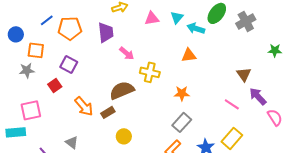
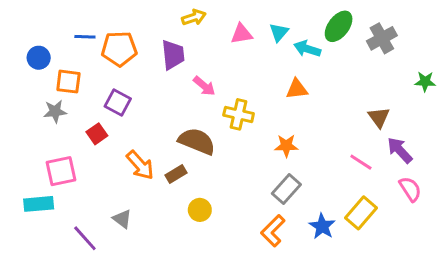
blue line: (47, 20) -> (85, 37), turned 40
brown semicircle: (122, 90) -> (197, 141), turned 45
pink semicircle: (275, 117) -> (410, 189), moved

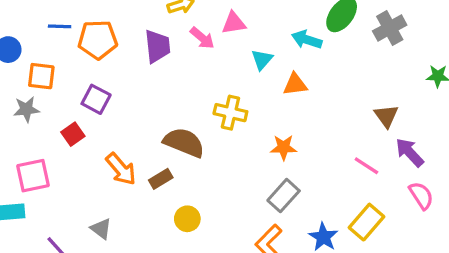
cyan triangle: (279, 32) -> (262, 60), moved
pink arrow: (204, 86) -> (202, 38), moved

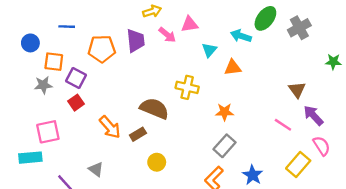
orange pentagon: (98, 40) -> (102, 49), moved
purple square: (96, 99) -> (76, 78), moved
yellow rectangle: (366, 222) -> (298, 165), moved

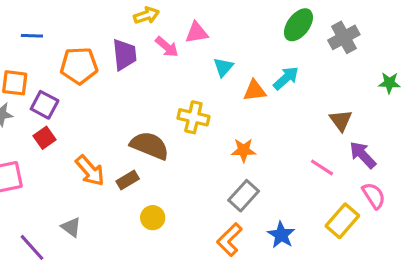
cyan arrow: (241, 36) -> (286, 78), moved, turned 120

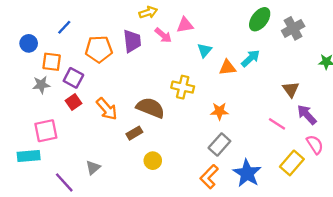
blue line: (32, 36) -> (64, 27), turned -49
orange arrow: (90, 171) -> (107, 109), moved
gray triangle: (71, 227) -> (93, 168), turned 42
blue star: (281, 235) -> (247, 173), size x1.4

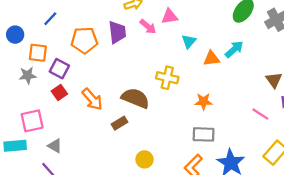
gray rectangle: (219, 145) -> (204, 134), turned 50
yellow circle: (153, 161) -> (145, 159), moved
gray triangle: (93, 168) -> (55, 146), moved, turned -49

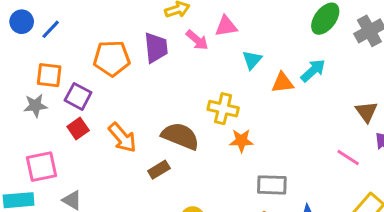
blue line: (50, 19) -> (51, 29), moved
blue circle: (15, 35) -> (22, 22), moved
orange star: (204, 102) -> (241, 141), moved

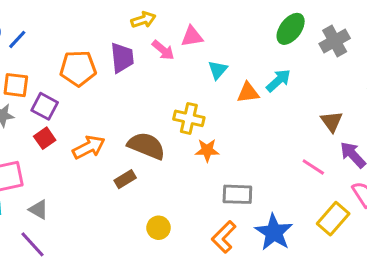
orange arrow: (122, 138) -> (89, 147), turned -76

